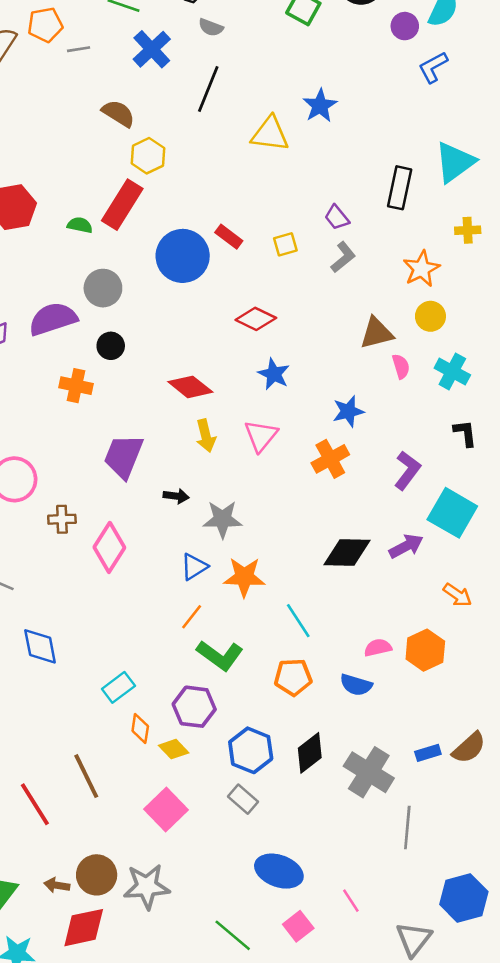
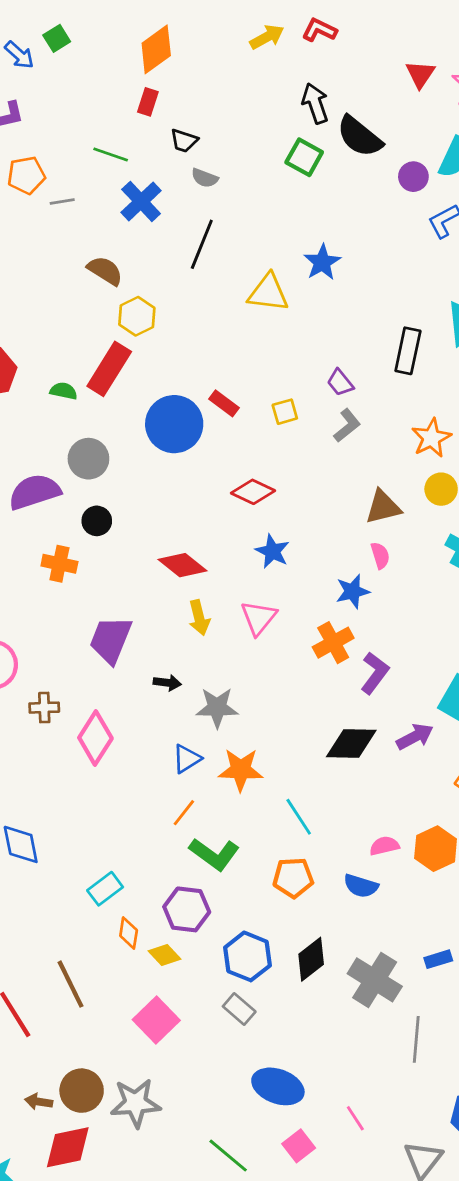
pink semicircle: (401, 366) -> (380, 555), moved
purple L-shape: (407, 470) -> (375, 673), moved

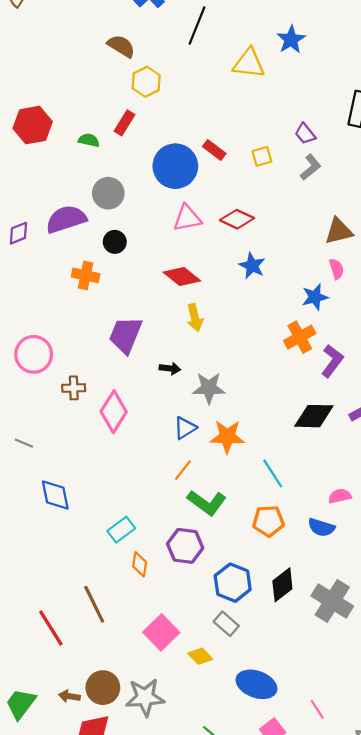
red rectangle: (109, 369) -> (124, 123), size x0.6
pink triangle: (259, 618) -> (187, 218), moved, turned 40
yellow diamond: (165, 955) -> (200, 656), moved

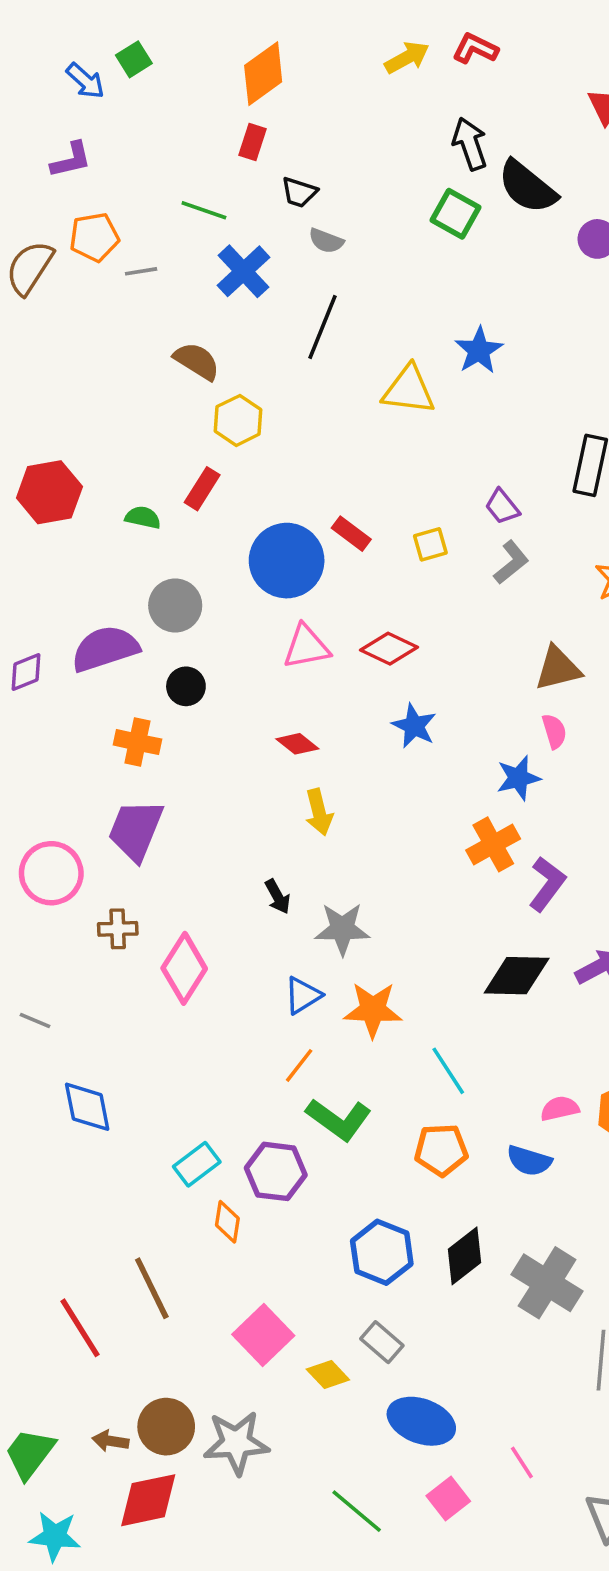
red diamond: (182, 276) -> (297, 744), size x0.7
purple trapezoid: (126, 335) -> (136, 830), moved
black arrow: (170, 368) -> (278, 897), turned 54
purple hexagon: (185, 546) -> (276, 1171), moved
gray rectangle: (226, 624) -> (382, 1342), moved

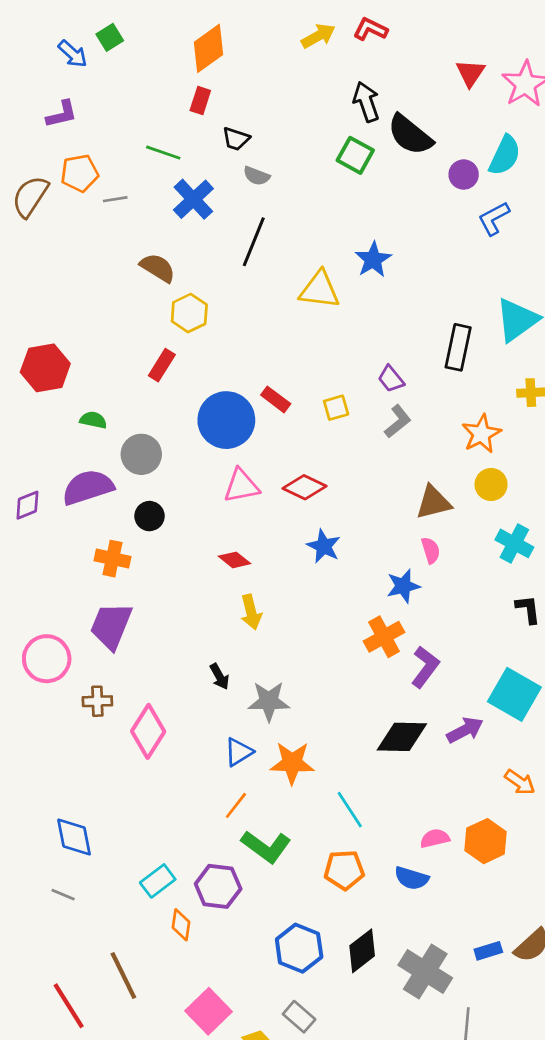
green semicircle: (143, 517) -> (93, 420), moved
gray line: (35, 1021) -> (63, 895), moved

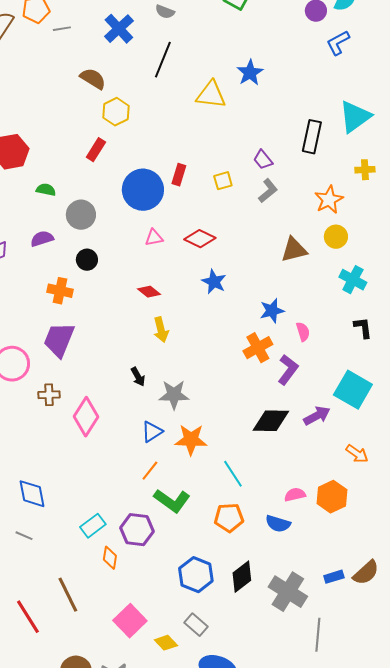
red rectangle: (276, 399) -> (179, 175), turned 70
pink triangle: (241, 486) -> (154, 238), size x0.7
purple semicircle: (88, 487) -> (42, 239), size x0.6
pink semicircle: (431, 550) -> (303, 332), moved

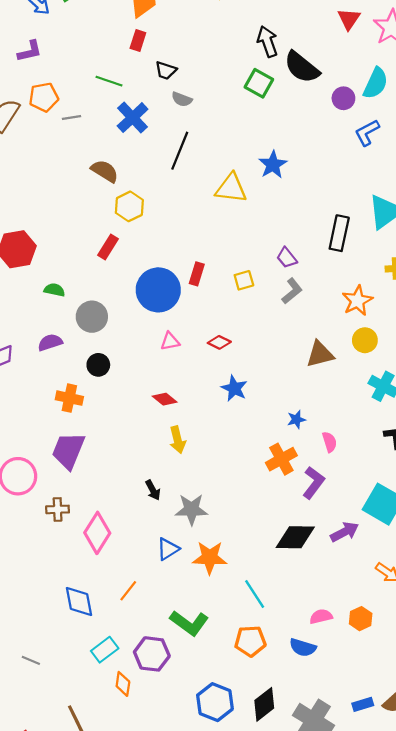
red diamond: (200, 239) -> (219, 342), size x0.7
blue star: (272, 311) -> (296, 419), size x0.7
orange line: (150, 471) -> (128, 591), moved
blue diamond: (32, 494) -> (79, 601), moved
orange hexagon: (332, 497) -> (361, 619), size x0.7

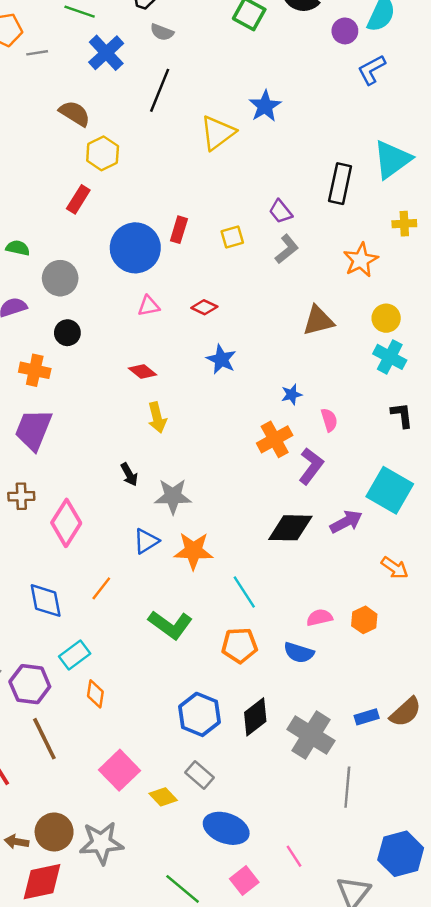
yellow triangle: (231, 188) -> (218, 133), turned -44
yellow circle: (365, 340) -> (386, 318), moved
purple hexagon: (152, 654) -> (30, 684), moved

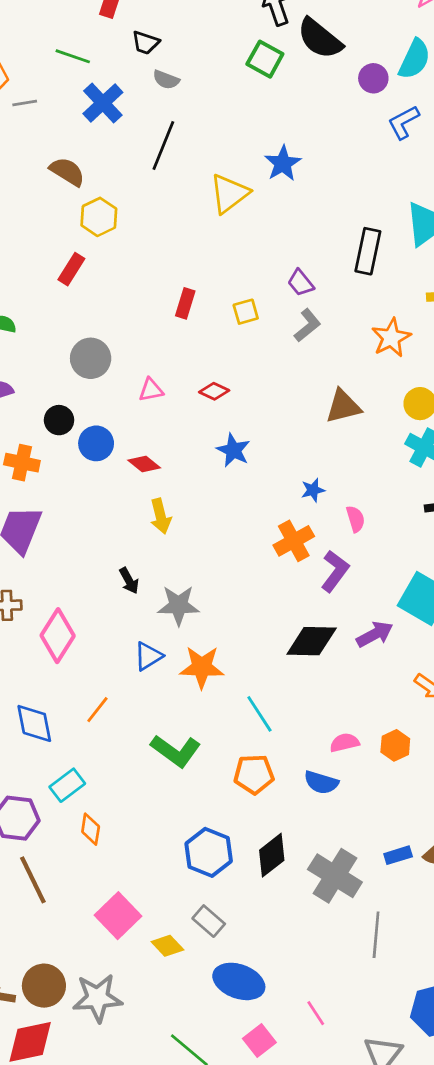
blue circle: (135, 248) -> (96, 443), moved, size x0.6
gray circle: (60, 278) -> (91, 358), moved

